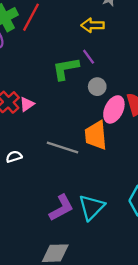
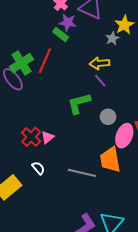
purple line: (89, 57) -> (100, 81), moved
white semicircle: (14, 157) -> (38, 168), moved, turned 72

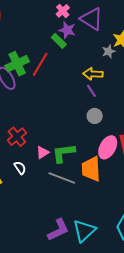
green L-shape: (79, 103) -> (64, 153), moved
gray circle: (108, 117) -> (95, 116), moved
pink triangle: (48, 137) -> (43, 152), moved

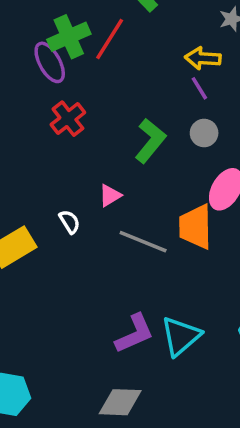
red cross: (17, 137) -> (68, 119), moved
green L-shape: (64, 153) -> (150, 141), moved, turned 135

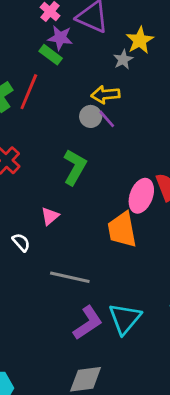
gray circle: (204, 133) -> (91, 116), moved
gray line: (143, 242) -> (70, 277), moved

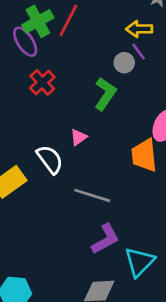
gray circle: (91, 116) -> (124, 63), moved
white semicircle: (21, 242) -> (50, 159), size x1.6
cyan triangle: (125, 319) -> (139, 262), moved

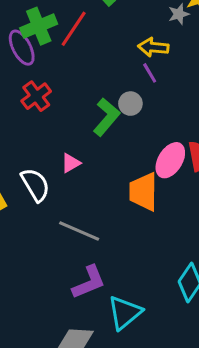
gray circle: (124, 63) -> (130, 104), moved

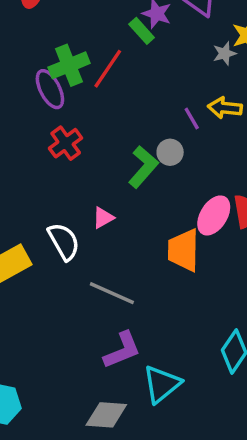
yellow arrow: (153, 47) -> (225, 108), moved

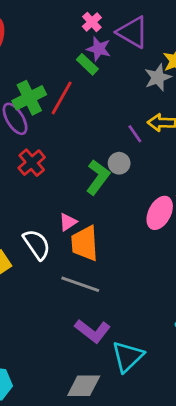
gray star: (225, 53) -> (158, 77), size x1.4
orange trapezoid: (184, 250) -> (85, 243), moved
purple L-shape: (122, 350) -> (93, 331), turned 64

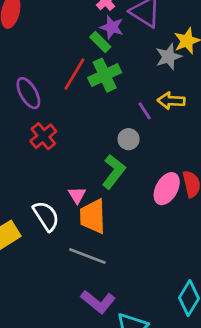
green cross: (29, 98) -> (105, 75), moved
green L-shape: (98, 177) -> (114, 172), moved
pink triangle: (68, 222) -> (77, 195), turned -30

